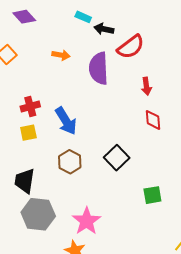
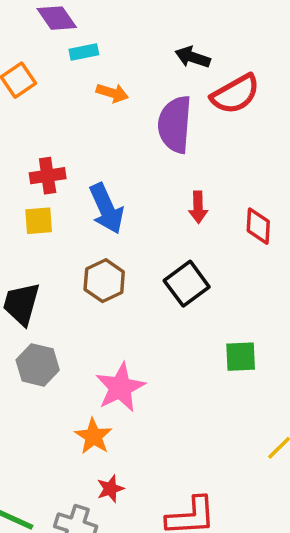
cyan rectangle: (83, 17) -> (84, 52), moved, turned -42
red arrow: (146, 86) -> (198, 207), moved
gray hexagon: (38, 214) -> (38, 365), size x0.7

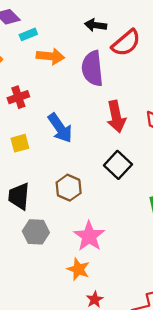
orange arrow: (112, 93) -> (50, 56), size x1.4
red cross: (48, 176) -> (18, 97), moved
red arrow: (198, 207) -> (116, 117), size x1.6
brown hexagon: (104, 281) -> (69, 188), moved

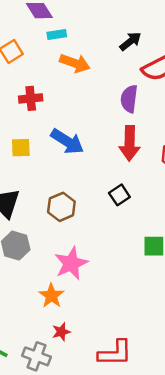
black arrow: (96, 25) -> (130, 41), turned 120
purple semicircle: (92, 68) -> (129, 99), moved, size x0.7
blue arrow: (60, 128) -> (67, 141), turned -36
black square: (118, 165) -> (119, 195), size x0.7

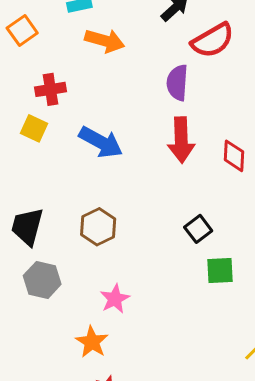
yellow square: (21, 148) -> (34, 128), moved, turned 30
black square: (119, 195) -> (198, 229), moved
pink star: (71, 263) -> (115, 299), size x0.7

